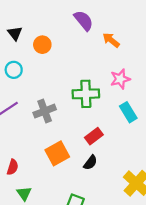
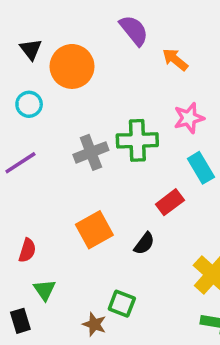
orange circle: (42, 45) -> (72, 66), size x1.6
gray cross: (45, 111) -> (91, 152), moved
red rectangle: (94, 136) -> (170, 202), moved

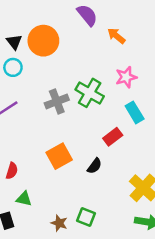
black triangle: (31, 49) -> (14, 42), moved
green cross: (137, 140) -> (90, 93), turned 32
green triangle: (45, 290) -> (24, 199), turned -42
green square: (122, 304) -> (86, 217), moved

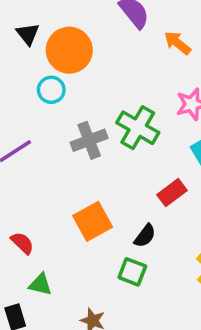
black triangle: (14, 42) -> (28, 34), moved
cyan circle: (13, 67) -> (51, 90), moved
red semicircle: (12, 171) -> (22, 243), turned -63
green square: (86, 217) -> (132, 272), moved

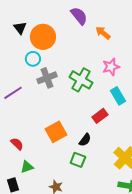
gray cross: (89, 140) -> (47, 78), moved
green triangle: (40, 284) -> (27, 167), turned -32

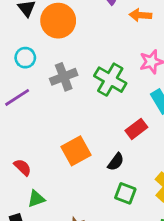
orange arrow: (103, 33) -> (140, 15), turned -35
cyan circle: (33, 59) -> (25, 58), moved
green square: (78, 160) -> (125, 193), moved

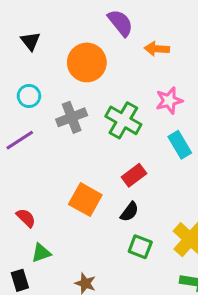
orange circle: (58, 21) -> (87, 62), moved
red rectangle: (136, 129) -> (134, 175), moved
orange square: (76, 151) -> (85, 200), turned -32

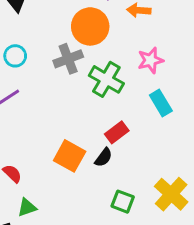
orange circle: (87, 62) -> (90, 26), moved
gray cross: (72, 117) -> (68, 59), moved
black semicircle: (129, 212) -> (103, 157), moved

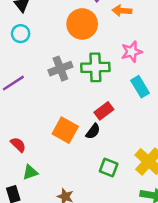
cyan circle: (15, 56) -> (21, 34), moved
gray cross: (68, 59) -> (60, 69), moved
green cross: (106, 79) -> (95, 67), turned -32

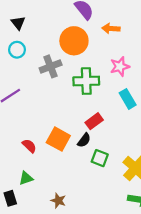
gray cross: (60, 69) -> (51, 66), moved
red semicircle: (18, 145) -> (29, 146), moved
green square: (109, 168) -> (100, 158), moved

